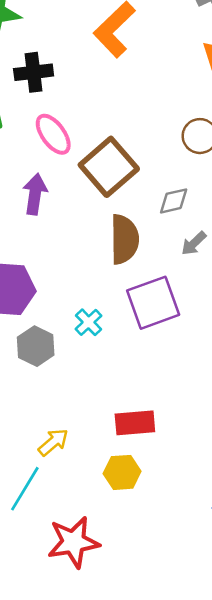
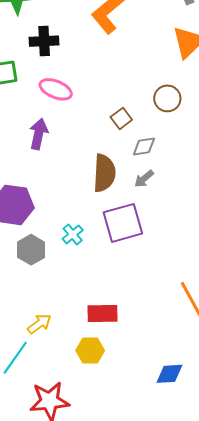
pink ellipse: (53, 134) -> (56, 89), turned -36
brown square: (109, 167) -> (121, 118), moved, size x0.5
gray arrow: (194, 243) -> (144, 179), moved

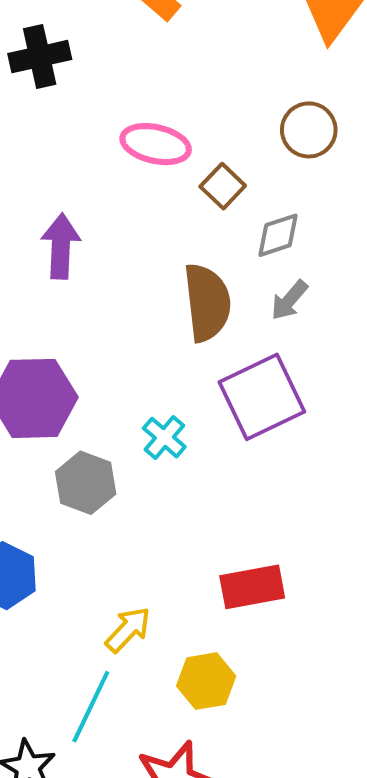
pink ellipse: (56, 89) -> (156, 144), moved
yellow hexagon: (90, 351) -> (206, 681), moved

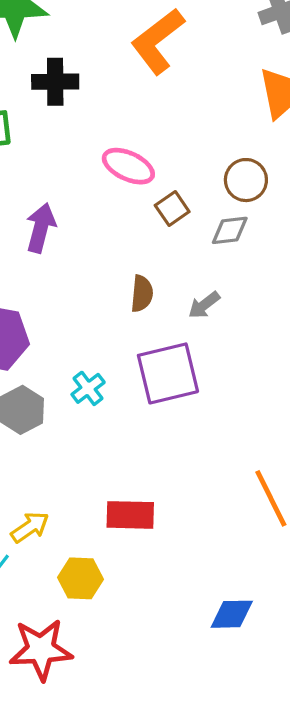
gray diamond: (278, 235) -> (230, 230), moved
brown semicircle: (207, 302) -> (142, 294), size x0.6

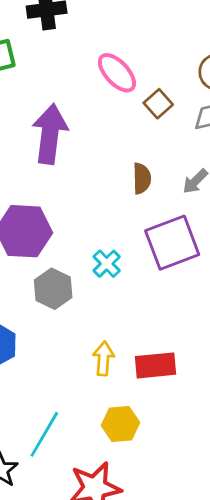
pink ellipse: (128, 166) -> (117, 73), turned 30
purple arrow: (41, 228) -> (50, 134), size x1.4
yellow arrow: (30, 527) -> (103, 358), moved, turned -44

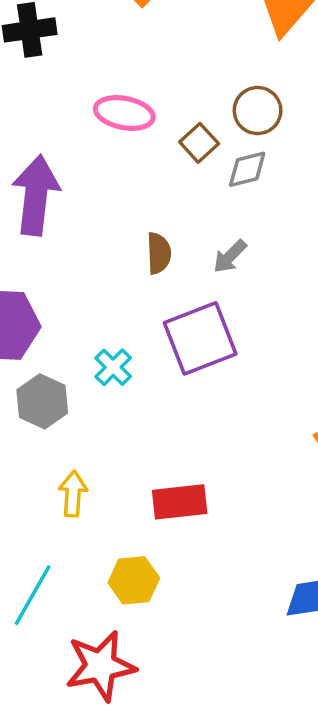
pink ellipse: (117, 73) -> (124, 113), turned -36
brown square: (158, 104) -> (199, 143), moved
yellow arrow: (103, 358) -> (73, 494), moved

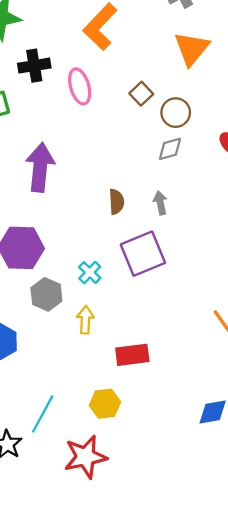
pink ellipse: (124, 113) -> (80, 86), moved, turned 64
brown square: (199, 143) -> (141, 94), moved
gray arrow: (230, 256) -> (160, 203), turned 125
yellow arrow: (73, 494) -> (85, 320), moved

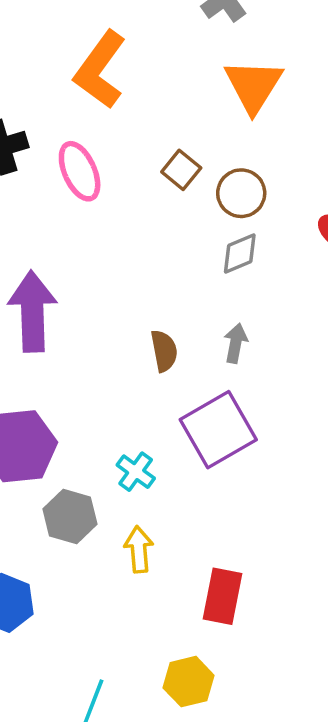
gray arrow: (160, 203) -> (236, 343), turned 30
red rectangle: (132, 355) -> (222, 596), turned -64

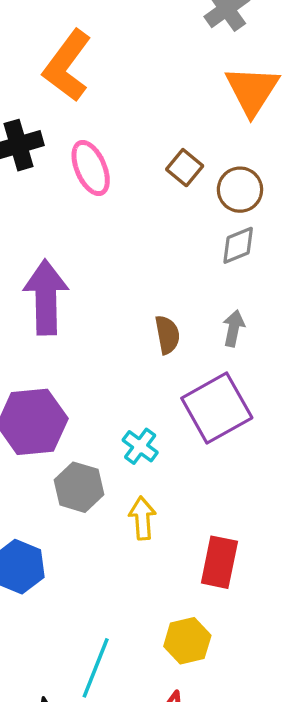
orange L-shape: (100, 70) -> (67, 66), moved

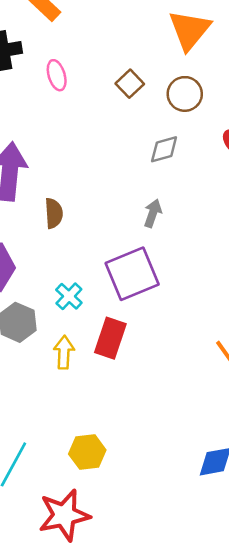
pink ellipse: (91, 168) -> (57, 75), size x0.7
brown circle: (240, 190) -> (185, 94), moved
brown semicircle: (167, 335) -> (54, 213), moved
red rectangle: (219, 562) -> (110, 338), moved

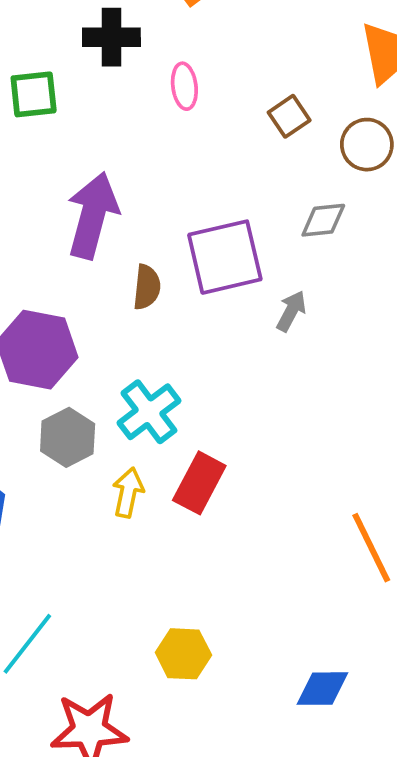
purple square: (132, 274) -> (225, 257), moved
cyan cross: (69, 296) -> (149, 412), size x1.5
yellow hexagon: (87, 452) -> (183, 654), moved

